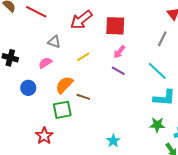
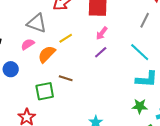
gray triangle: (54, 42) -> (37, 23), size x1.5
purple line: (118, 71) -> (101, 52), turned -72
orange semicircle: (64, 85) -> (47, 54), moved

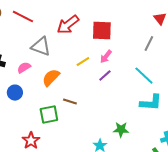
yellow line: (66, 38) -> (83, 62), moved
pink semicircle: (28, 44) -> (24, 68), moved
green star: (140, 106) -> (121, 130), moved

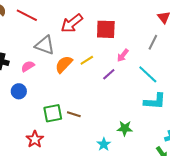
pink arrow: (106, 57) -> (123, 55), moved
orange semicircle: (51, 78) -> (64, 64), moved
brown line: (70, 102) -> (74, 114), moved

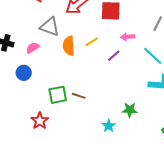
pink arrow: (123, 55) -> (128, 37), turned 48
orange semicircle: (64, 64) -> (69, 46), turned -48

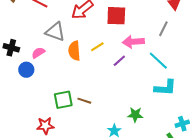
pink arrow: (128, 37) -> (133, 42), size x1.5
blue circle: (24, 73) -> (26, 70), moved
red star: (40, 121) -> (45, 126), turned 30

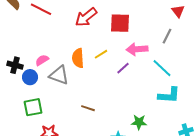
gray triangle: (55, 32) -> (59, 75), moved
black cross: (11, 48) -> (15, 65), moved
green square: (63, 100) -> (33, 107), moved

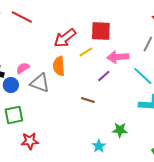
red arrow: (86, 17) -> (65, 38), moved
yellow line: (101, 54) -> (86, 52), moved
brown line: (88, 108) -> (88, 100), moved

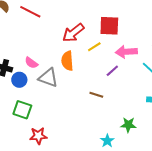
pink semicircle: (23, 68) -> (31, 63), turned -112
green square: (14, 115) -> (22, 110), turned 30

